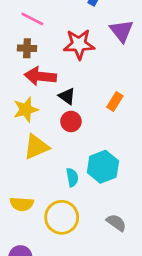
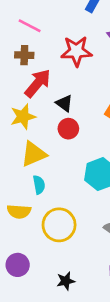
red arrow: (40, 76) -> (38, 83), turned 124
cyan semicircle: (72, 177) -> (39, 185), moved

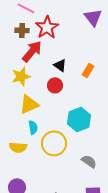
red star: (76, 51) -> (47, 27), moved, turned -30
black triangle: (64, 103) -> (60, 65), moved
yellow circle: (59, 225) -> (54, 143), moved

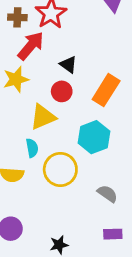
orange rectangle: (88, 70) -> (106, 90), moved, size x1.6
yellow triangle: (29, 104) -> (43, 117), moved

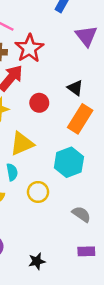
black triangle: (68, 65) -> (75, 88), moved
red circle: (62, 91) -> (39, 103), moved
yellow circle: (60, 169) -> (38, 192), size x0.7

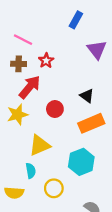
red star: (29, 48) -> (46, 61), size x0.6
orange rectangle: (80, 119) -> (91, 123), turned 35

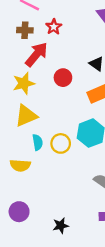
yellow triangle: (40, 145) -> (26, 116), moved
yellow circle: (54, 188) -> (61, 143), moved

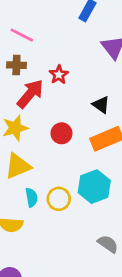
red star: (54, 27) -> (59, 75), moved
red circle: (63, 78) -> (61, 133), moved

